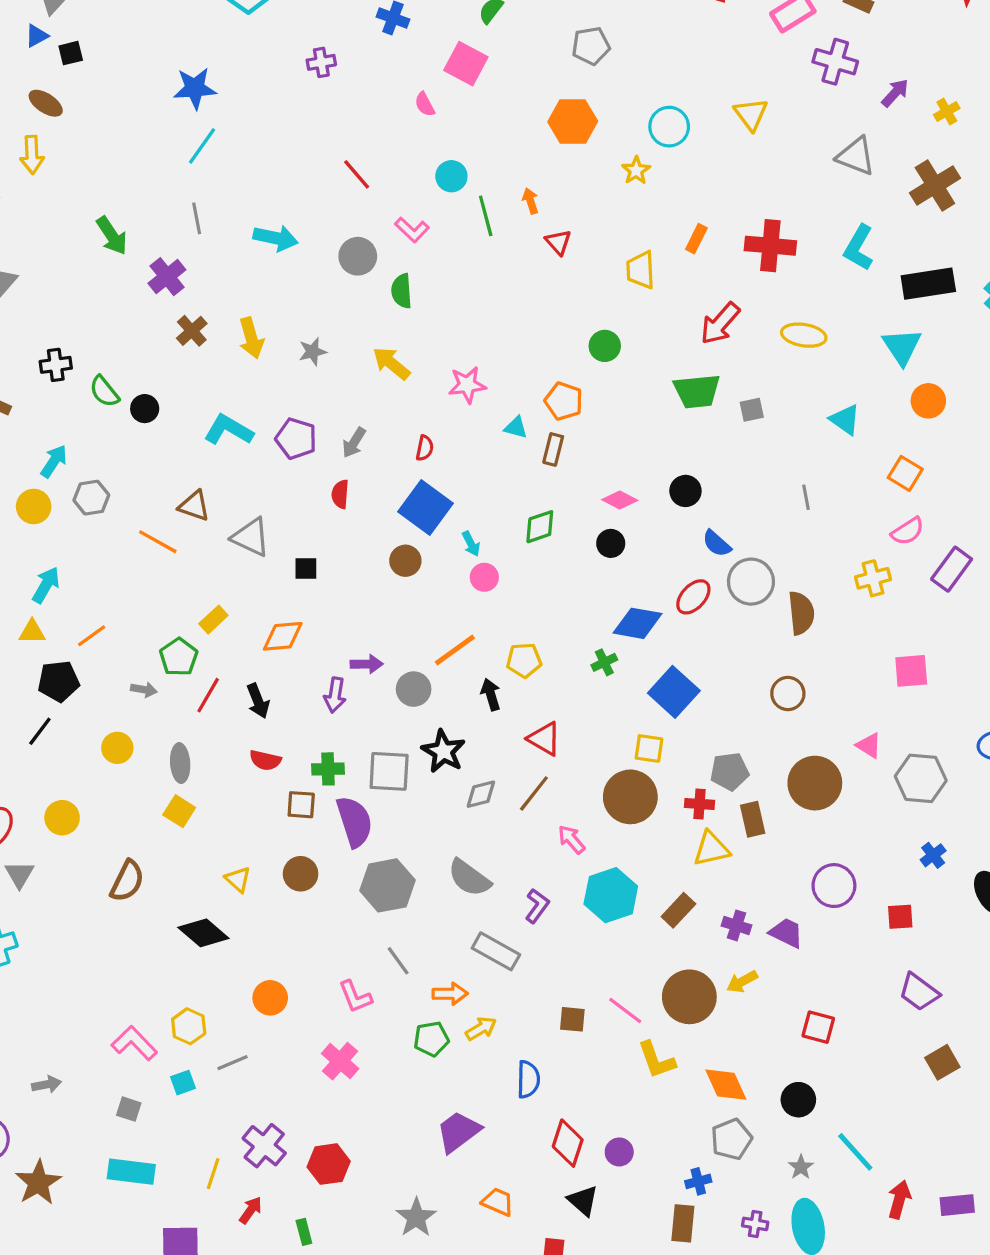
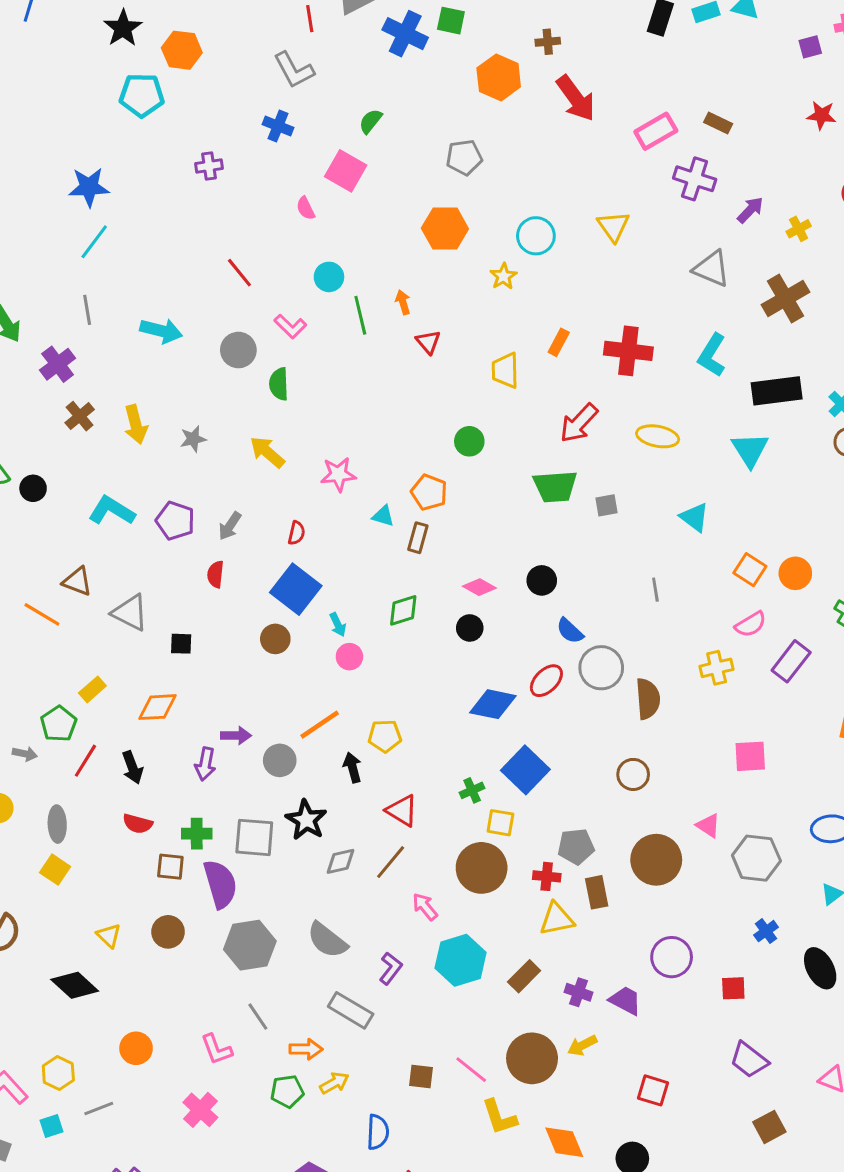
orange circle: (928, 401) -> (795, 573), moved
green cross: (604, 662) -> (472, 790), moved

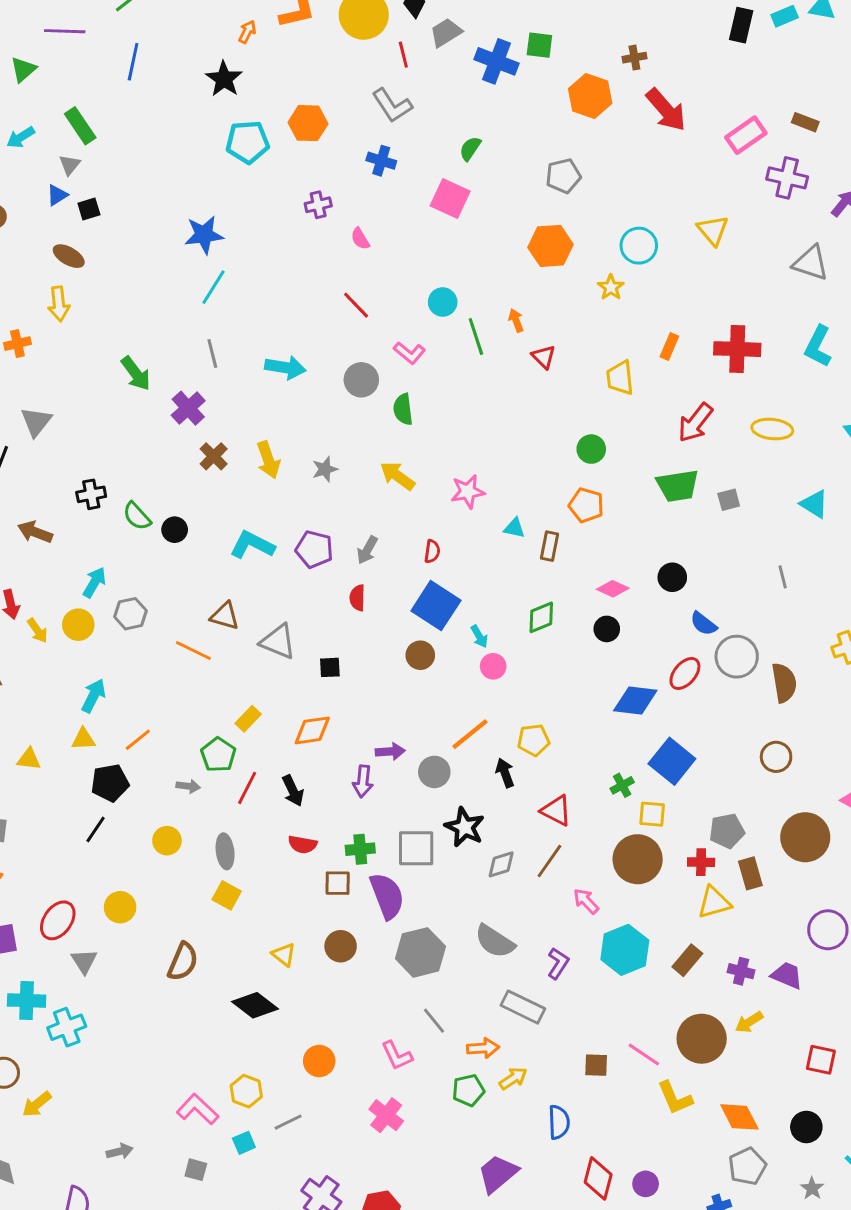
orange hexagon: (182, 50) -> (308, 123), moved
pink semicircle: (306, 208) -> (360, 239), moved
orange pentagon: (429, 492) -> (586, 505), moved

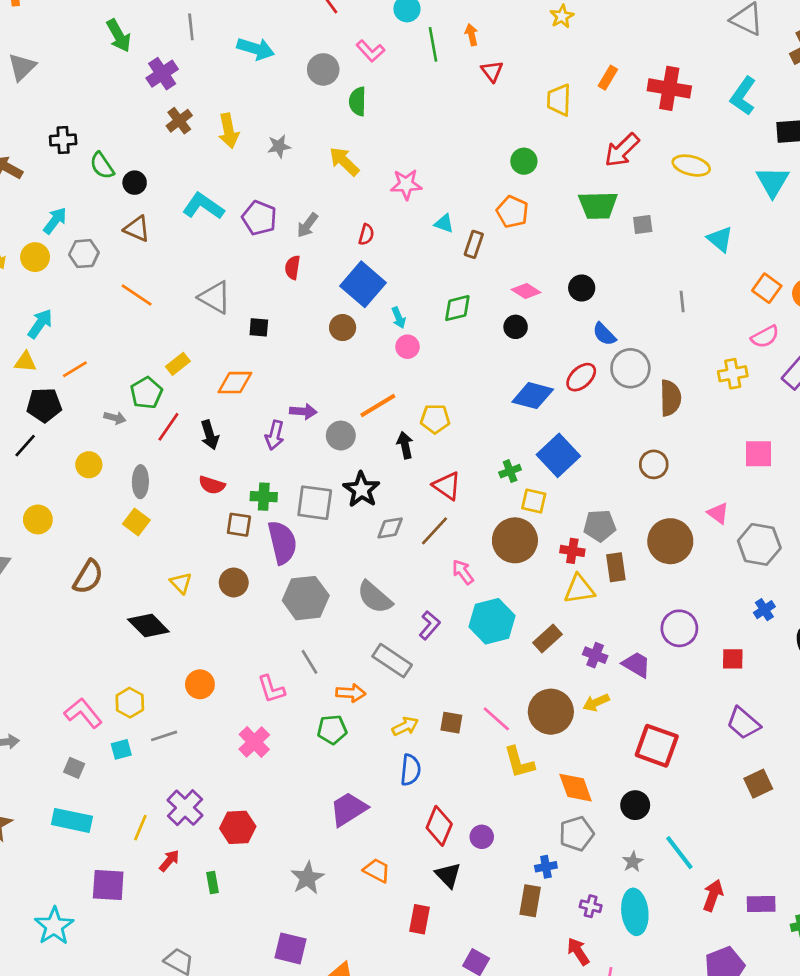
brown triangle: (225, 616) -> (137, 229), moved
red square: (821, 1060) -> (657, 746), size x1.5
yellow arrow: (513, 1078) -> (405, 726), moved

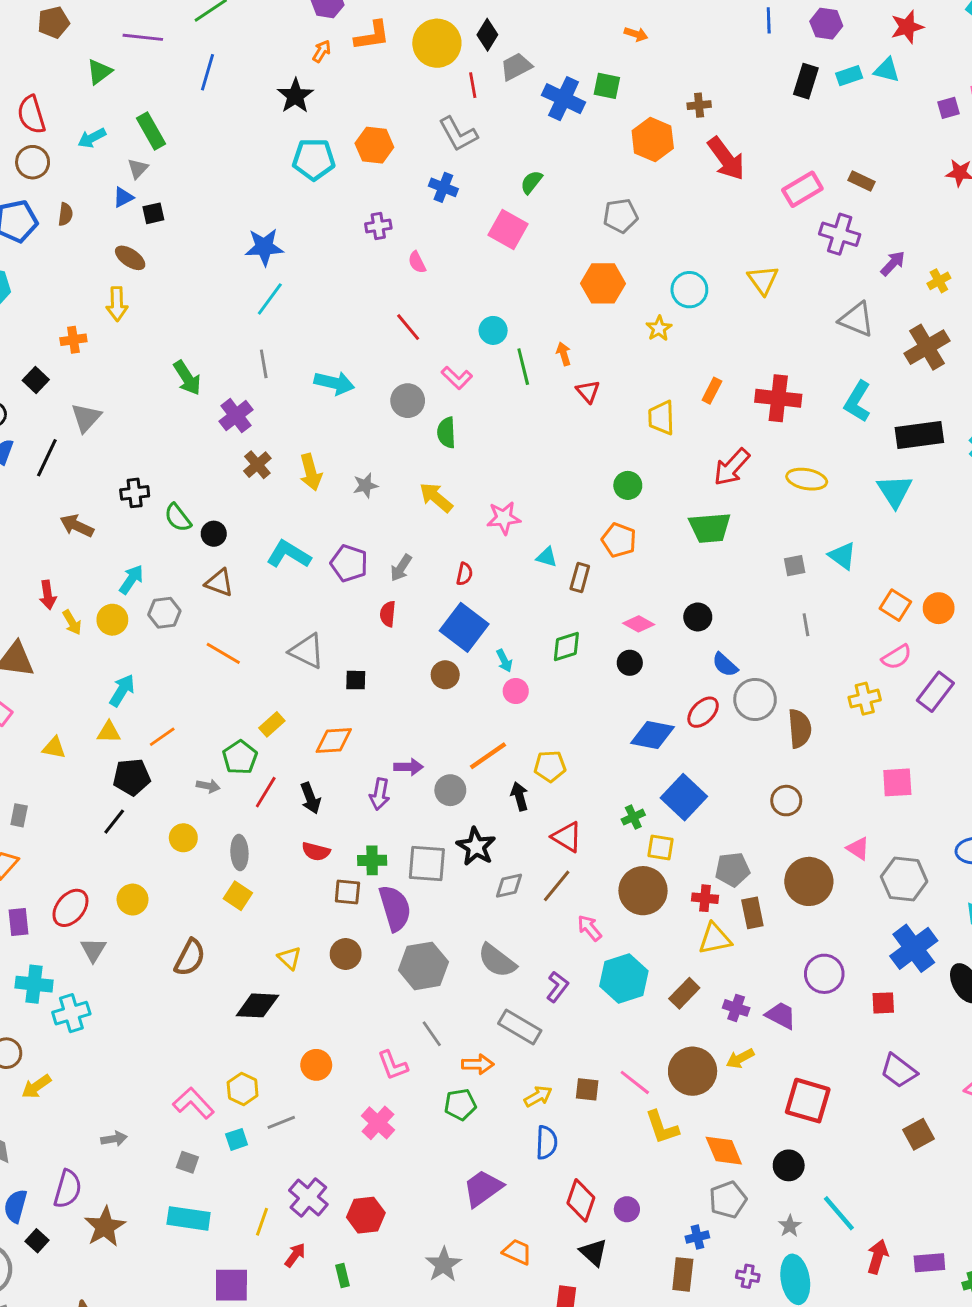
gray square: (643, 224) -> (795, 566), moved
blue cross: (764, 610) -> (914, 948), size x2.0
black diamond: (148, 625) -> (257, 1005), turned -39

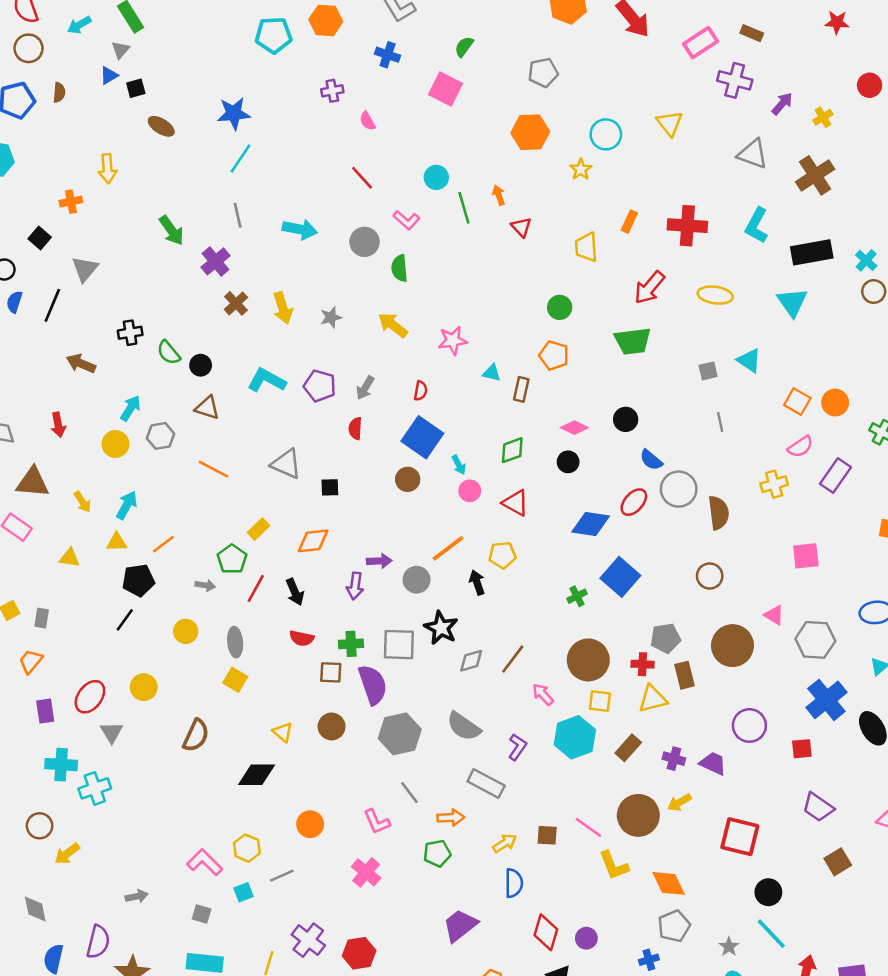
brown ellipse: (130, 258) -> (161, 126), moved
yellow arrow: (72, 622) -> (82, 502), moved
red triangle: (567, 837) -> (516, 503), moved
yellow square: (661, 848) -> (600, 701), moved
black circle: (789, 1165) -> (768, 892), moved

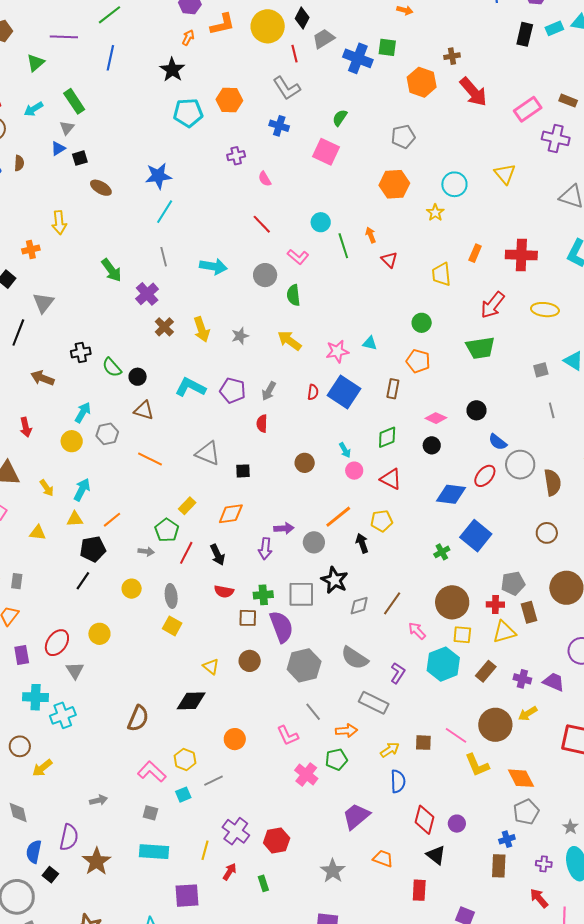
cyan triangle: (492, 373) -> (370, 343), moved
blue square: (422, 437) -> (344, 392), moved
brown semicircle: (196, 735) -> (138, 718), moved
pink cross: (366, 872) -> (306, 774), moved

